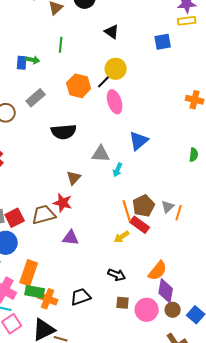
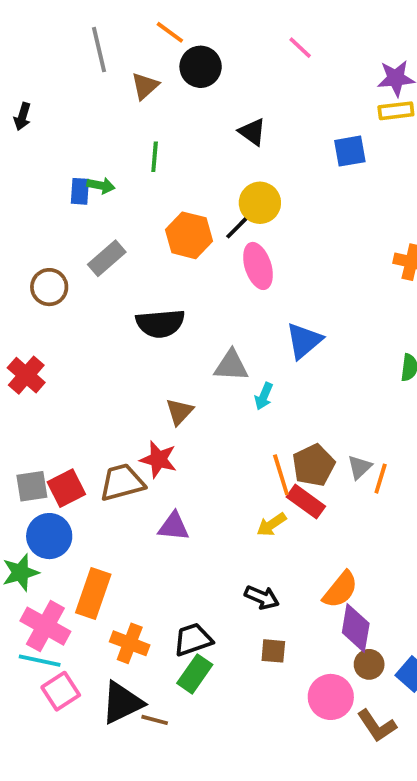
green rectangle: (35, 292) -> (195, 674), moved, turned -66
pink circle: (147, 310) -> (331, 697), moved

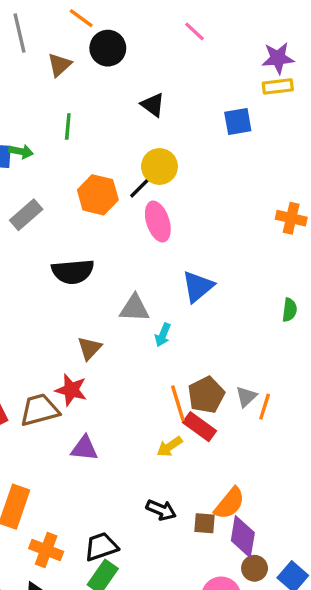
brown square: (273, 651) -> (204, 523), moved

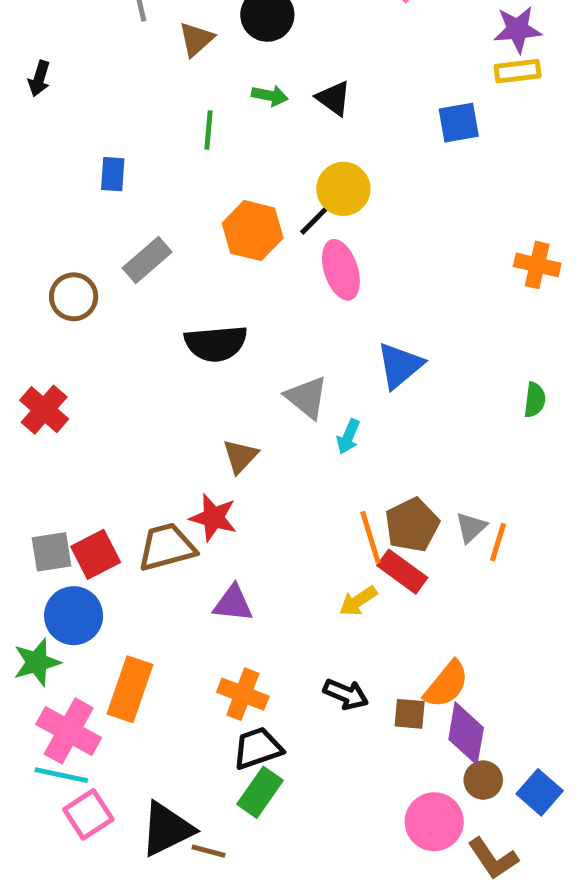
green arrow: (21, 151) -> (270, 96), moved
gray triangle: (134, 308) -> (307, 397), turned 36
orange cross: (46, 550) -> (243, 694), moved

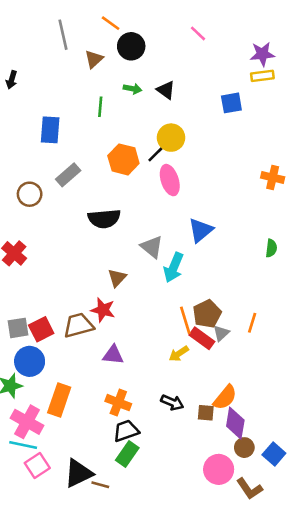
blue rectangle: (113, 174) -> (50, 130), size x1.5
cyan arrow: (348, 437) -> (174, 267), size x1.6
gray triangle: (471, 527) -> (221, 333), moved

